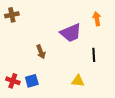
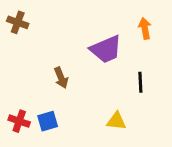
brown cross: (12, 15) -> (18, 22), turned 32

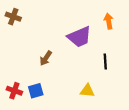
brown arrow: (61, 78) -> (46, 58), turned 56

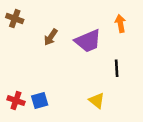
brown arrow: (46, 58) -> (51, 37), moved
yellow triangle: (87, 91) -> (97, 101), turned 32

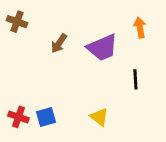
yellow triangle: (97, 101) -> (99, 117), moved

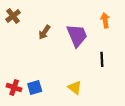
brown cross: (17, 22) -> (13, 16), turned 32
purple trapezoid: (102, 48) -> (77, 35), turned -90

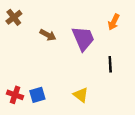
orange arrow: (105, 20) -> (114, 22), turned -144
brown arrow: (44, 32) -> (48, 35), turned -96

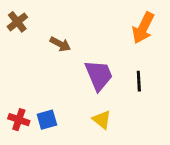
orange arrow: (114, 22) -> (143, 28), size x1.5
purple trapezoid: (83, 38) -> (99, 75), moved

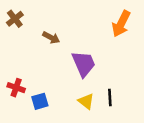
black line: (139, 81) -> (110, 98), moved
red cross: (19, 120) -> (16, 88), moved

